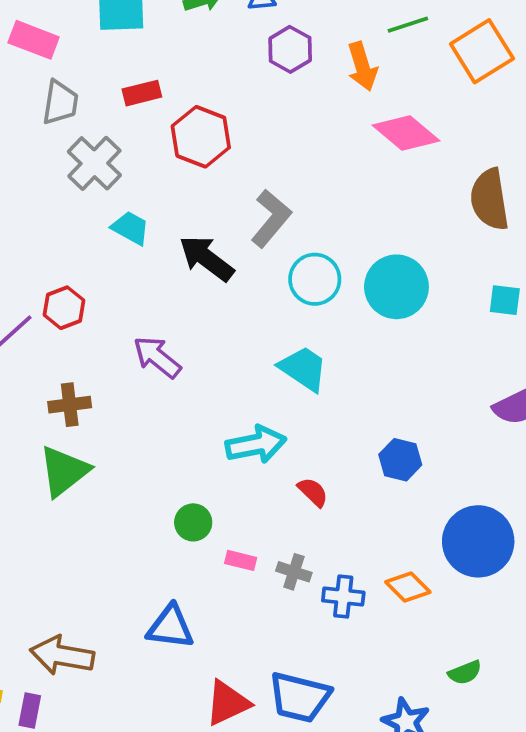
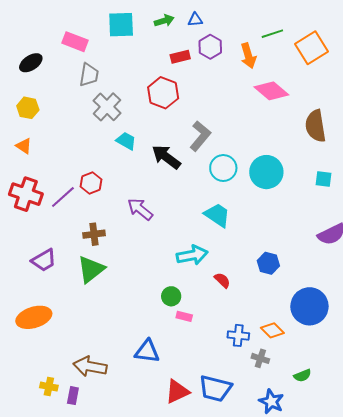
red rectangle: (142, 93) -> (180, 57), moved
green circle: (193, 522) -> (171, 296), moved
gray cross: (294, 572) -> (260, 358), moved

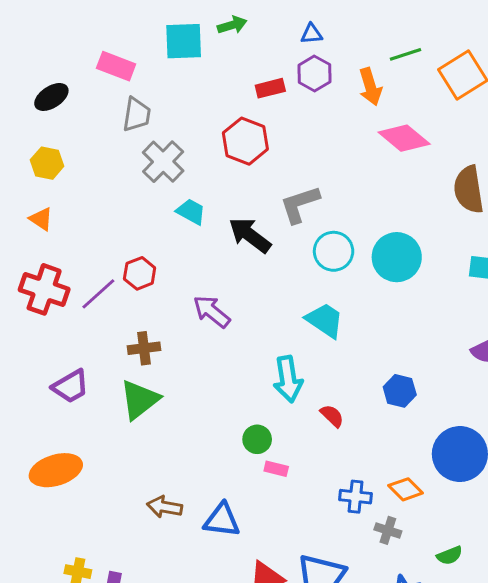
blue triangle: (195, 20) -> (311, 34), moved
green arrow: (164, 21) -> (232, 25), moved
gray L-shape: (200, 136) -> (300, 204), turned -148
cyan arrow: (192, 255) -> (288, 379), turned 92
brown arrow: (90, 366) -> (165, 507), moved, size x0.7

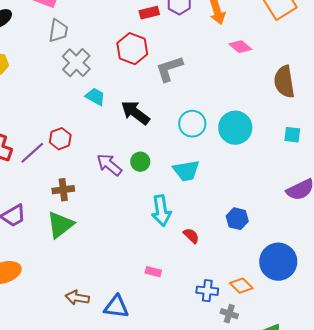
pink diamond: (404, 138) -> (240, 47), size x0.7
gray L-shape: (300, 204) -> (169, 69), moved
cyan trapezoid: (325, 320) -> (186, 171), turned 136
green circle: (257, 439) -> (140, 162), moved

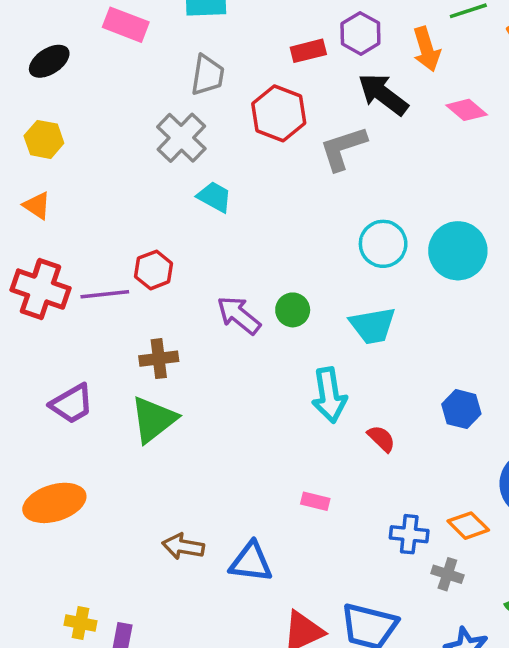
gray trapezoid: (58, 31) -> (207, 75), moved
black arrow: (135, 113) -> (383, 94), moved
purple line: (32, 153) -> (105, 294), turned 36

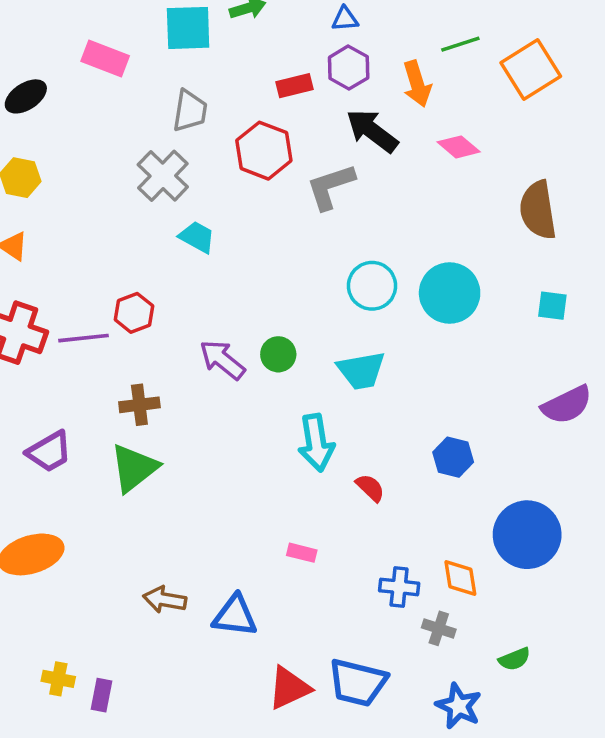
orange diamond: (468, 526) -> (460, 578), turned 36

